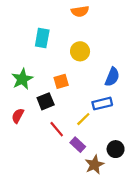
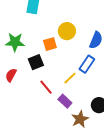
yellow circle: (80, 51) -> (67, 31), moved
green star: (22, 79) -> (15, 42), turned 30
blue rectangle: (102, 104) -> (87, 64), turned -42

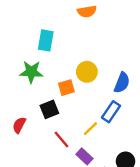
green star: (15, 42) -> (31, 72), moved

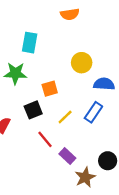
yellow circle: (87, 72) -> (82, 63), moved
blue semicircle: (122, 83) -> (104, 84), turned -108
yellow line: (90, 129) -> (65, 117), moved

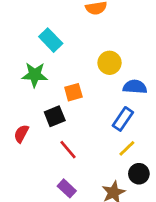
cyan rectangle: (30, 43) -> (51, 40), turned -54
yellow line: (65, 117) -> (127, 148), moved
purple rectangle: (67, 156) -> (67, 188), moved

